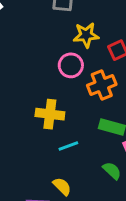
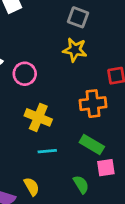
yellow star: (86, 35) -> (75, 50), moved
pink circle: (71, 65) -> (25, 74), moved

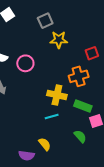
gray square: (78, 17) -> (45, 21), moved, turned -35
yellow cross: (38, 117) -> (57, 95), moved

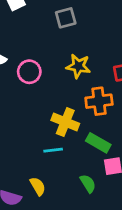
yellow star: (59, 40) -> (78, 66), moved

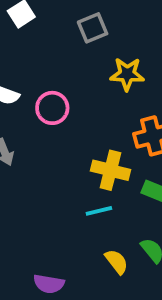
yellow star: (78, 66) -> (127, 74), moved
yellow semicircle: (38, 186) -> (117, 262), moved

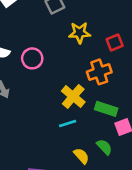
yellow cross: (110, 170) -> (73, 96), turned 30

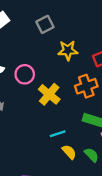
yellow cross: (73, 96) -> (49, 94), moved
yellow semicircle: (81, 156) -> (69, 152), moved

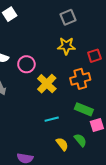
gray square: (45, 24) -> (68, 17), moved
yellow semicircle: (69, 152) -> (62, 144), moved

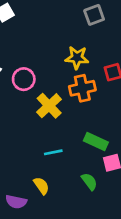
gray square: (68, 17) -> (94, 15), moved
orange cross: (80, 79) -> (82, 88), moved
yellow semicircle: (62, 144) -> (41, 186), moved

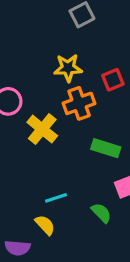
green rectangle: (96, 142) -> (106, 148), moved
cyan line: (53, 152) -> (56, 198), moved

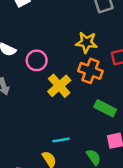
orange cross: (79, 103) -> (90, 71), turned 30

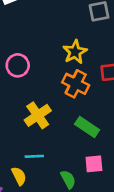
yellow star: (86, 42) -> (75, 52), turned 30
yellow cross: (59, 86) -> (38, 115), moved

